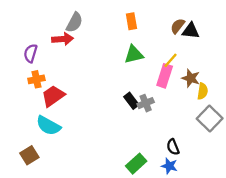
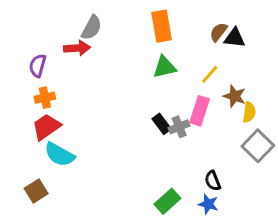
orange rectangle: (131, 21) -> (162, 26), size x1.5
pink rectangle: (165, 76) -> (200, 111), moved
red trapezoid: (53, 96) -> (46, 127), moved

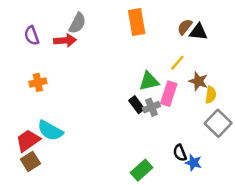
purple semicircle: (38, 66) -> (32, 36), moved, turned -36
green triangle: (165, 67) -> (149, 81), moved
red trapezoid: (46, 127) -> (28, 140), moved
blue star: (208, 204) -> (193, 163), moved

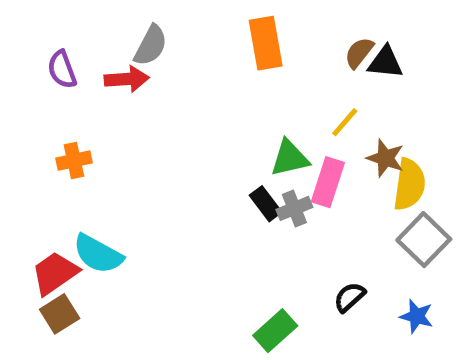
yellow semicircle: (211, 95) -> (409, 184), size x1.5
black semicircle: (180, 153) -> (349, 297), turned 70
blue star: (193, 163) -> (417, 316), moved

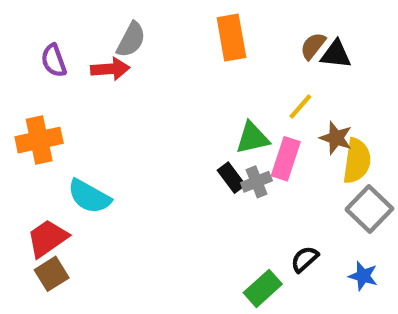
orange cross: (74, 161) -> (39, 140), moved, size x1.5
cyan semicircle: (98, 254) -> (89, 196), moved
green rectangle: (275, 331) -> (263, 288), moved

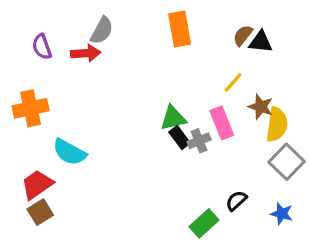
green triangle: (252, 138) -> (173, 118), moved
pink rectangle: (286, 159) -> (222, 123), turned -40

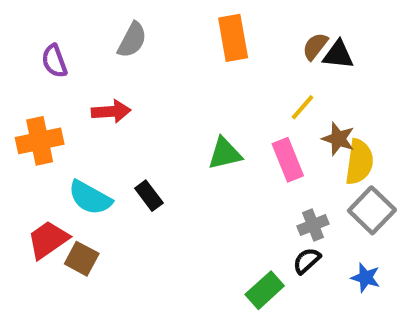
red arrow: (86, 53) -> (111, 111), moved
black rectangle: (180, 137) -> (149, 196), moved
gray cross: (199, 141) -> (313, 225), moved
brown square: (40, 212) -> (82, 259), moved, turned -30

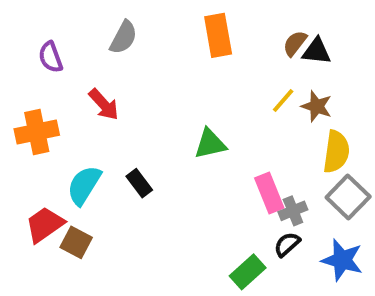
red arrow: (111, 111) -> (104, 104), turned 52
brown star: (338, 139) -> (317, 106), moved
pink rectangle: (288, 160) -> (269, 193), moved
cyan semicircle: (90, 198) -> (84, 185), turned 93
blue star: (366, 278) -> (342, 260), size x1.5

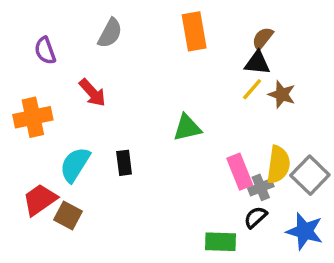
black triangle: (317, 51) -> (257, 63), moved
yellow semicircle: (336, 152) -> (278, 165), moved
black rectangle: (139, 183) -> (124, 163), turned 30
green rectangle: (248, 272) -> (220, 242), turned 44

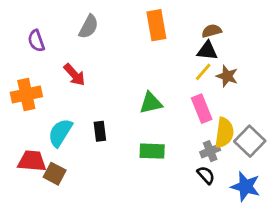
brown semicircle: (263, 38) -> (212, 31), turned 36
pink rectangle: (240, 172) -> (202, 109), moved
red trapezoid: (40, 200) -> (32, 161), turned 40
black semicircle: (256, 217) -> (206, 175), turned 90
green rectangle: (220, 242) -> (152, 151), moved

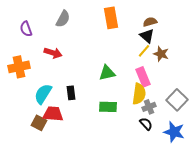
black triangle: (207, 51) -> (147, 36), turned 35
red arrow: (74, 75) -> (53, 53), turned -30
yellow semicircle: (224, 133) -> (139, 94), moved
red trapezoid: (32, 161) -> (53, 114), moved

